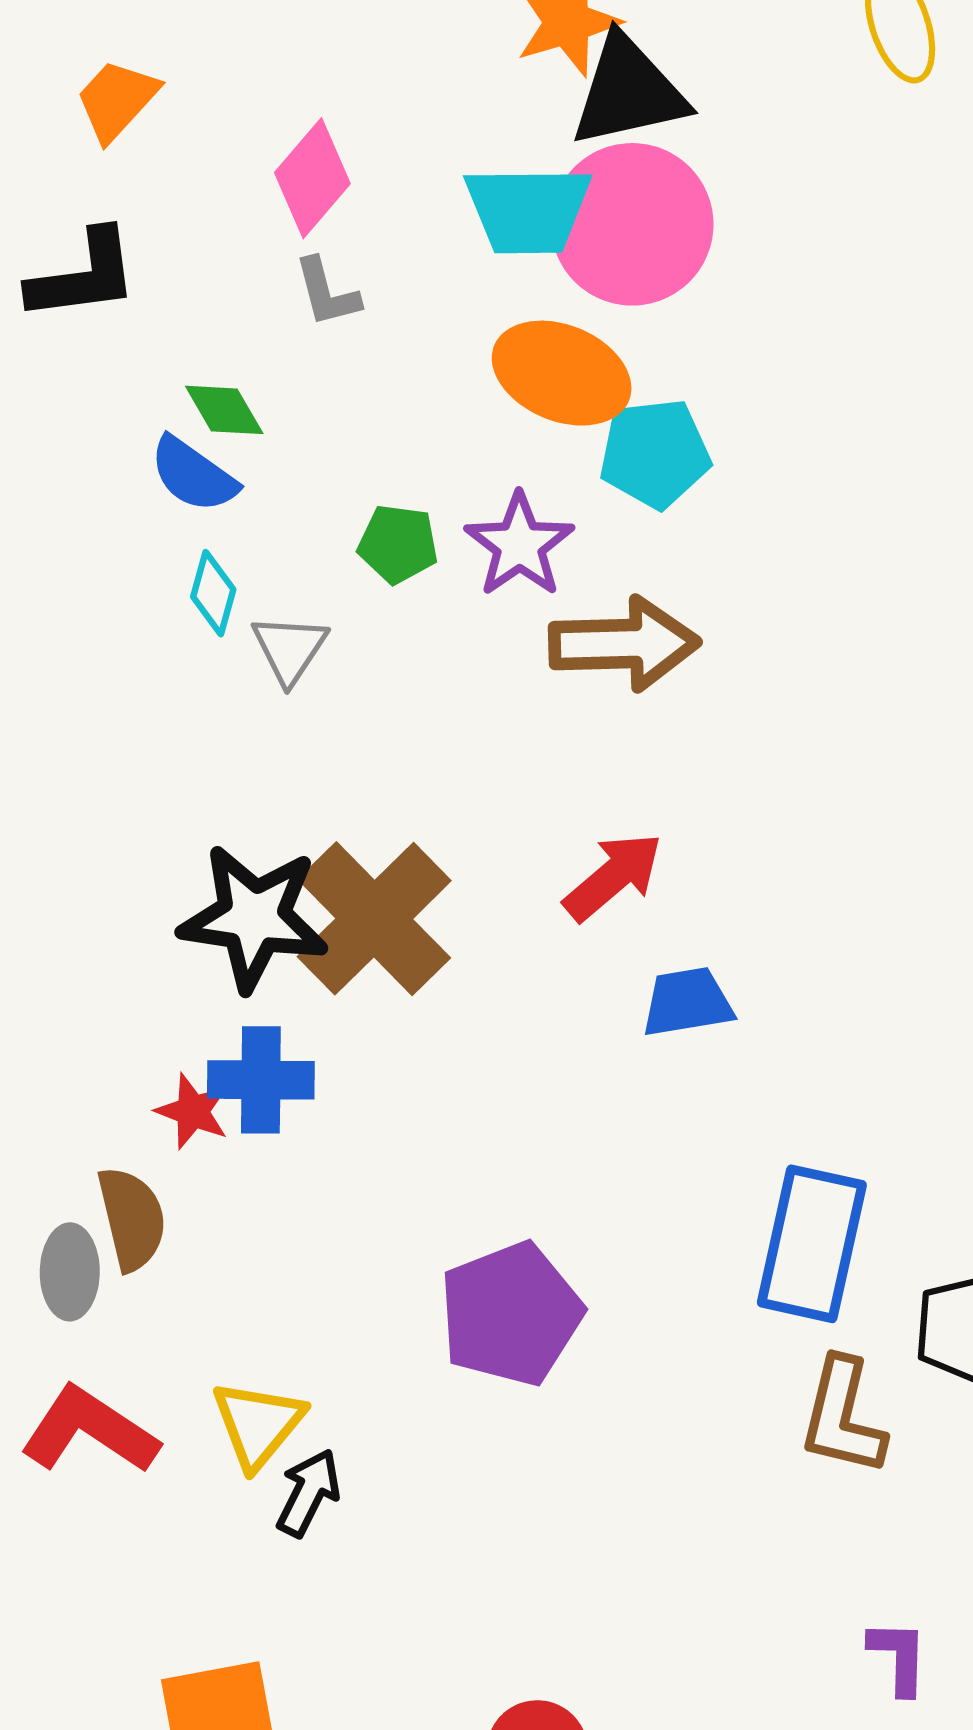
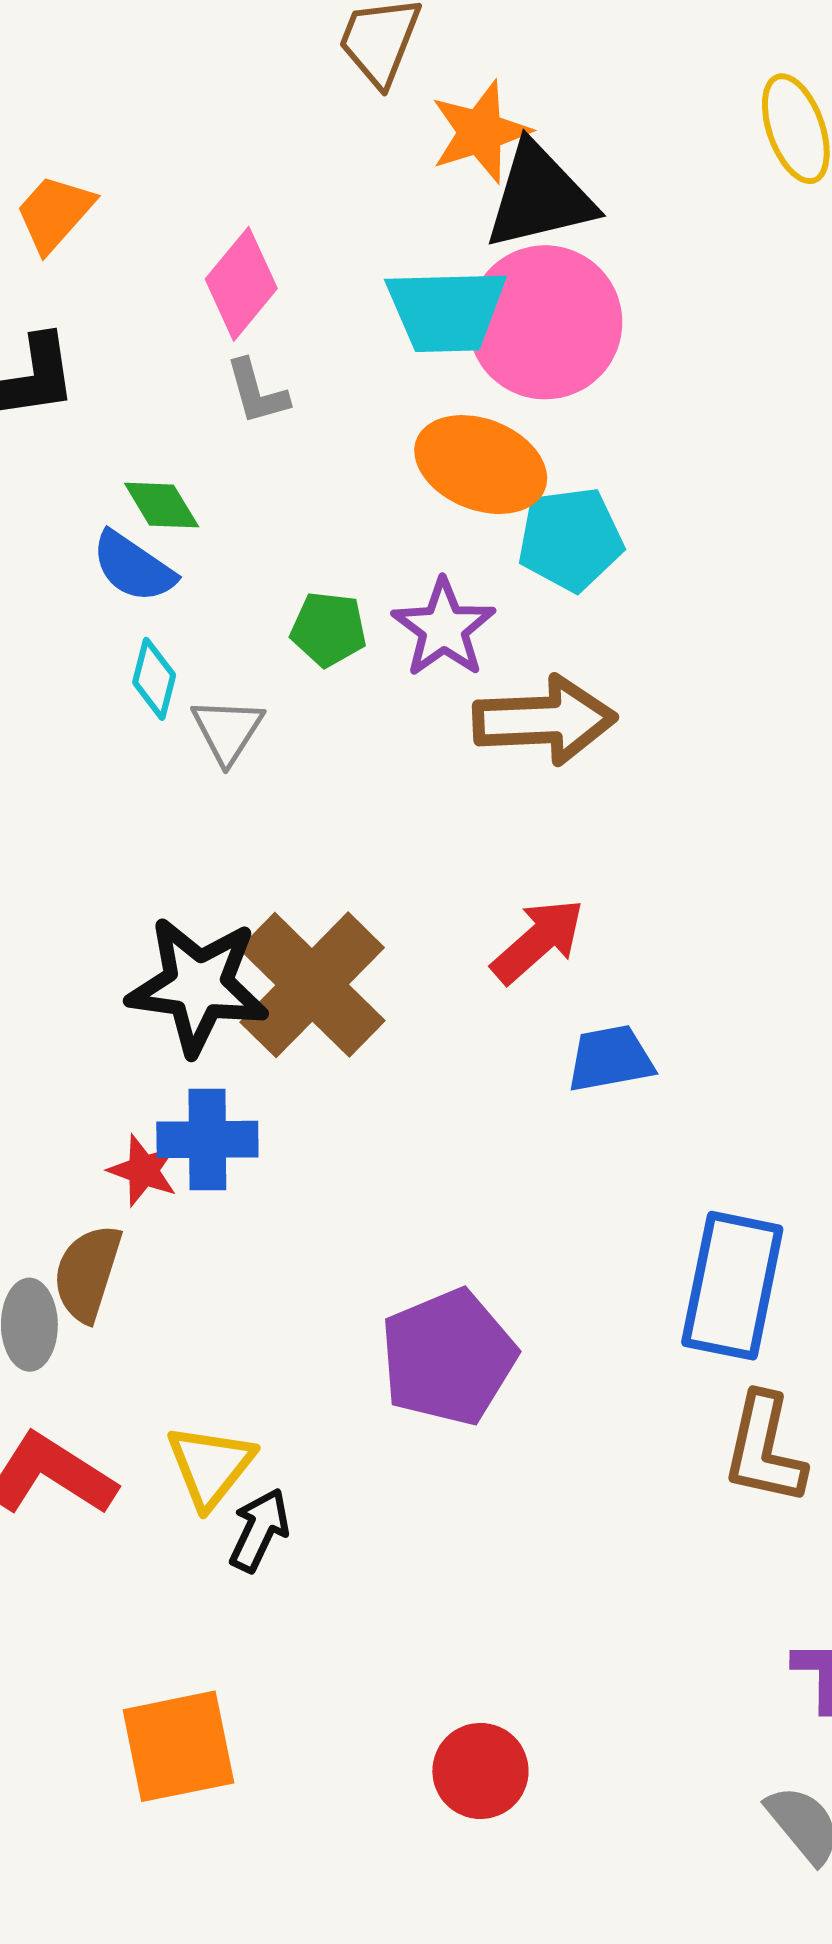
brown semicircle: (132, 1219) -> (87, 1273), turned -148

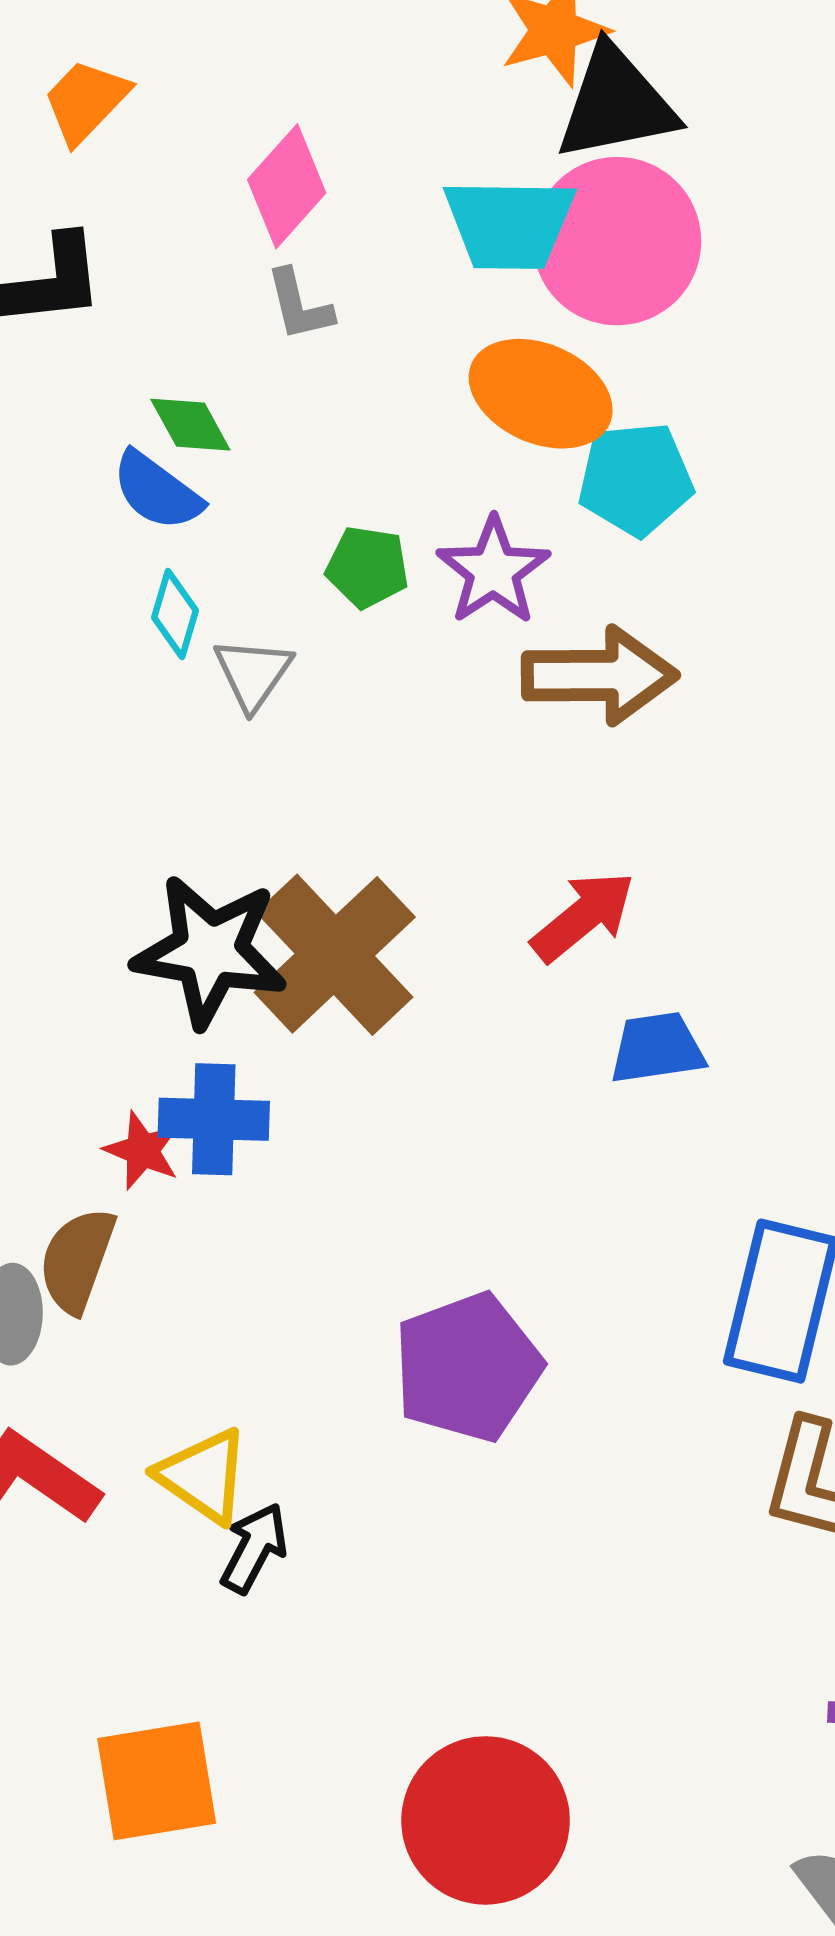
yellow triangle: (210, 1466) -> (203, 1476), turned -36
red circle: (480, 1771) -> (486, 1820), size x1.6

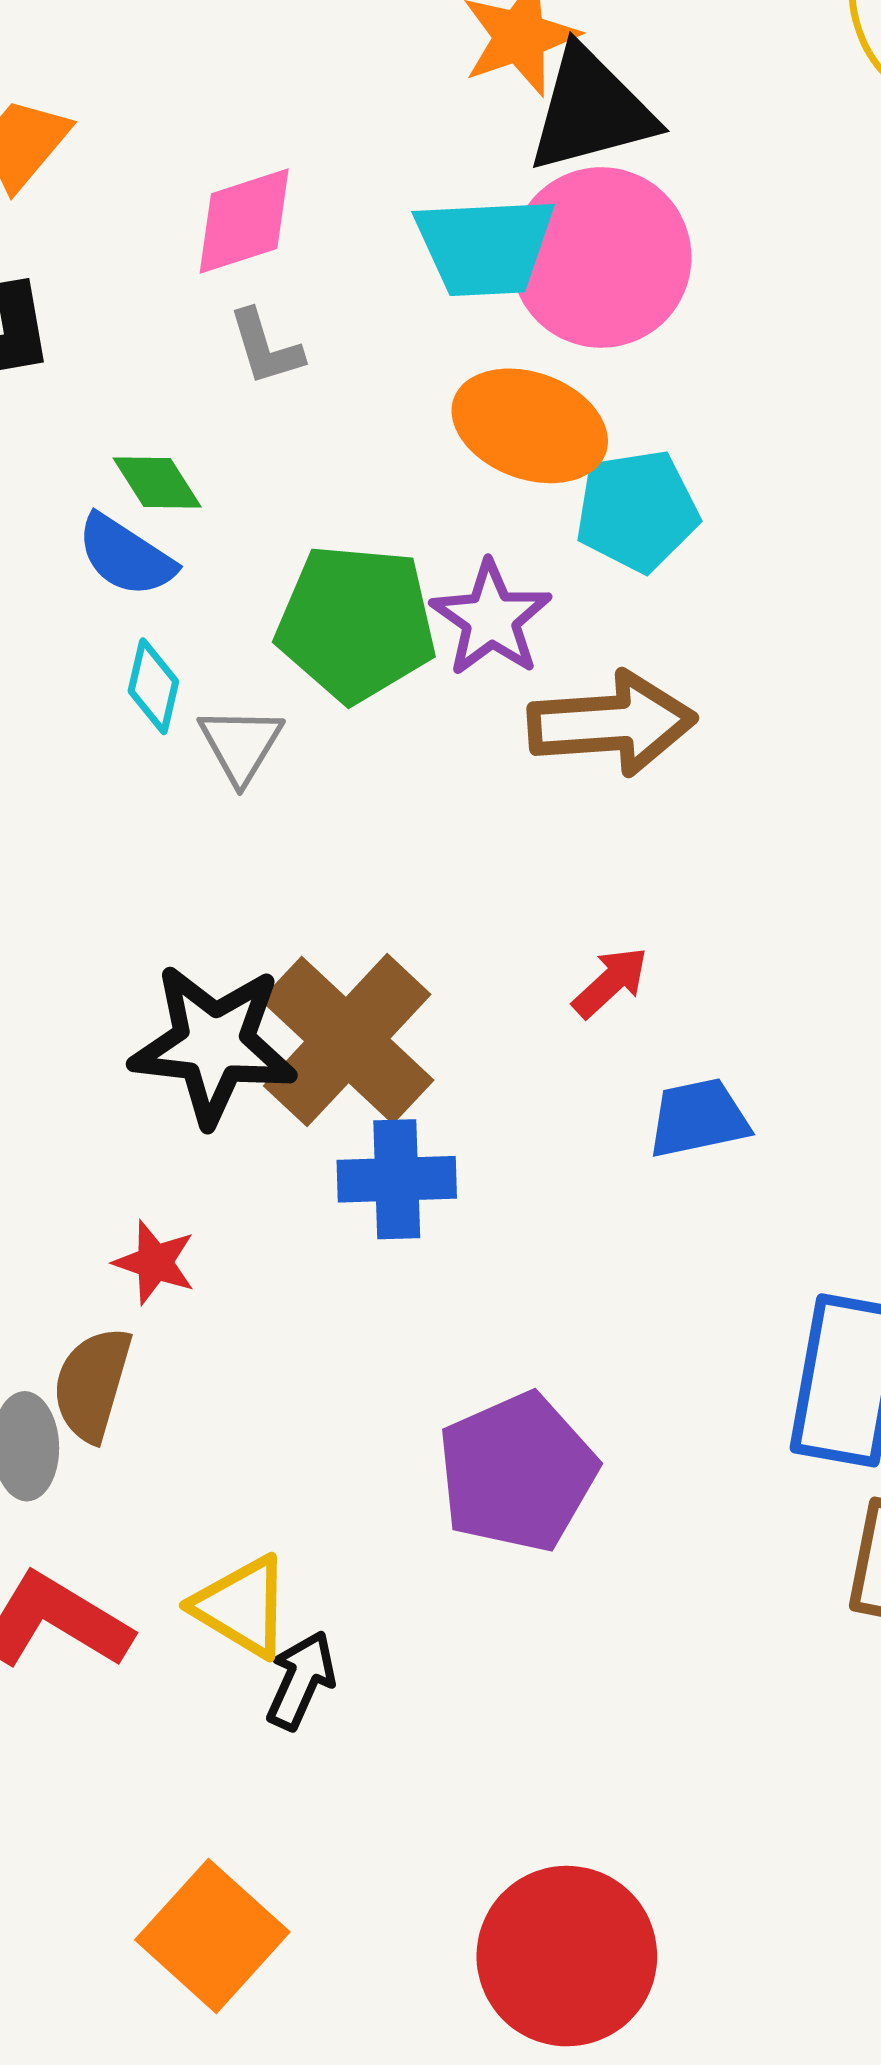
pink diamond: (287, 186) -> (244, 221), turned 34
green pentagon: (367, 567) -> (356, 623), size x1.8
red arrow: (583, 916) -> (610, 982), size x0.7
blue cross: (214, 1119) -> (397, 1179), moved
orange square: (157, 1781) -> (212, 1936), turned -35

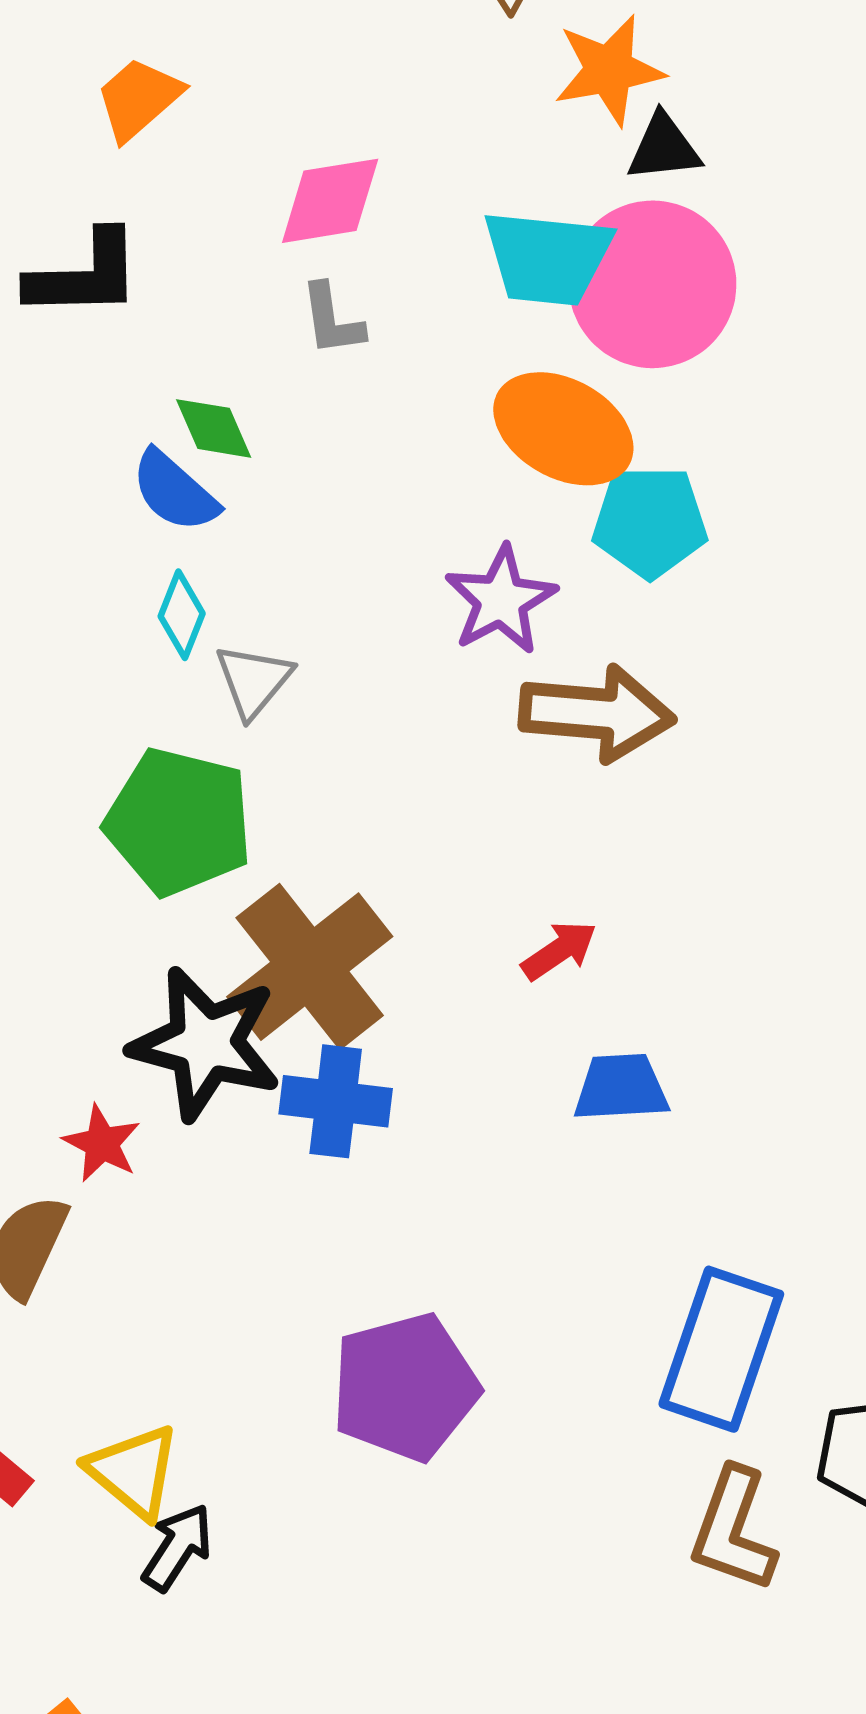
black triangle: (591, 110) -> (664, 148), size x0.6
green pentagon: (356, 623) -> (179, 822), moved
black star: (214, 1044) -> (205, 1044), moved

